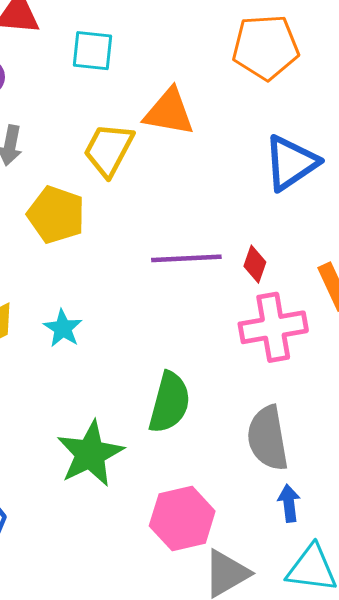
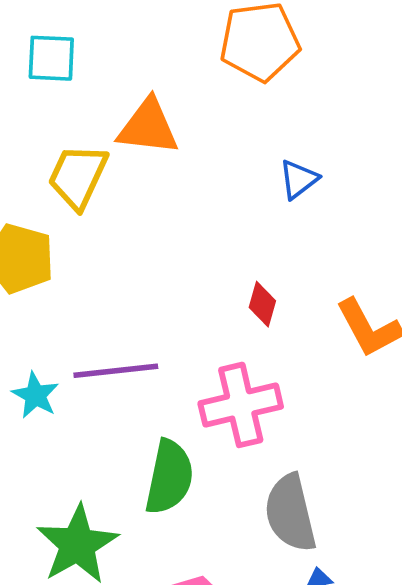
blue triangle: (291, 163) -> (299, 179), size x0.6
purple line: (186, 258) -> (116, 371), moved
pink cross: (273, 327) -> (241, 405), moved

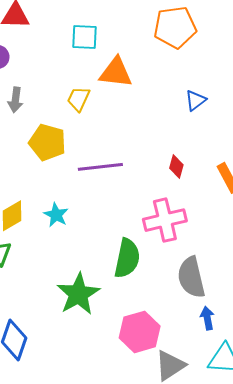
cyan square: (51, 58) -> (84, 37), moved
yellow trapezoid: (78, 176) -> (79, 99), size x0.7
purple line: (116, 371) -> (100, 167), moved

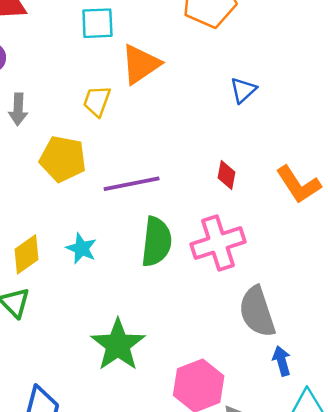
orange triangle: (116, 73) -> (141, 64), turned -36
green semicircle: (127, 258) -> (156, 242), moved

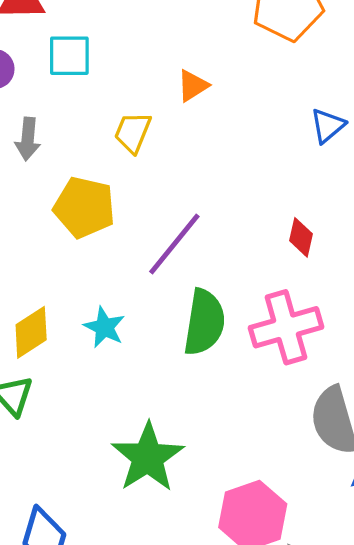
cyan square: (97, 23) -> (69, 56), moved
orange triangle: (141, 64) -> (193, 86), size x0.6
purple line: (132, 184) -> (174, 244), turned -42

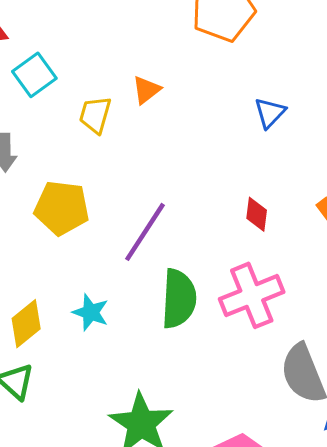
cyan square: (69, 56) -> (34, 75), turned -30
yellow trapezoid: (133, 132) -> (95, 115), moved

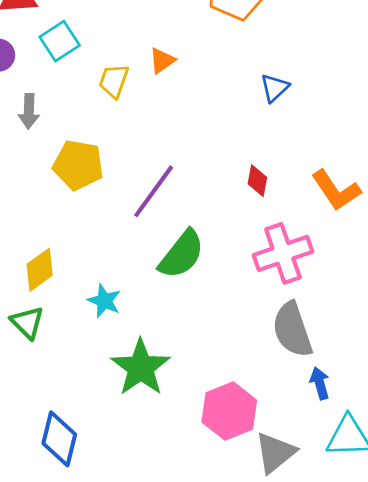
pink cross: (252, 295) -> (283, 253), moved
green semicircle: (179, 299) -> (182, 254), turned 32
cyan star: (91, 312) -> (104, 301), moved

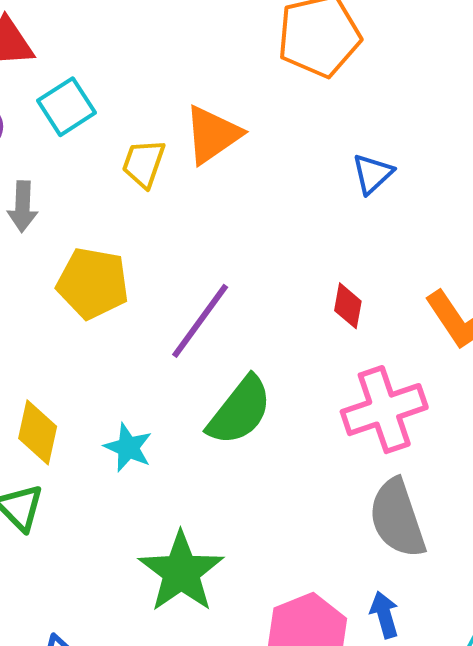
orange triangle: (162, 61) -> (213, 135), size x1.6
yellow diamond: (40, 270) -> (38, 432), turned -42
cyan star: (104, 301) -> (128, 447), moved
blue arrow: (320, 383) -> (384, 615), moved

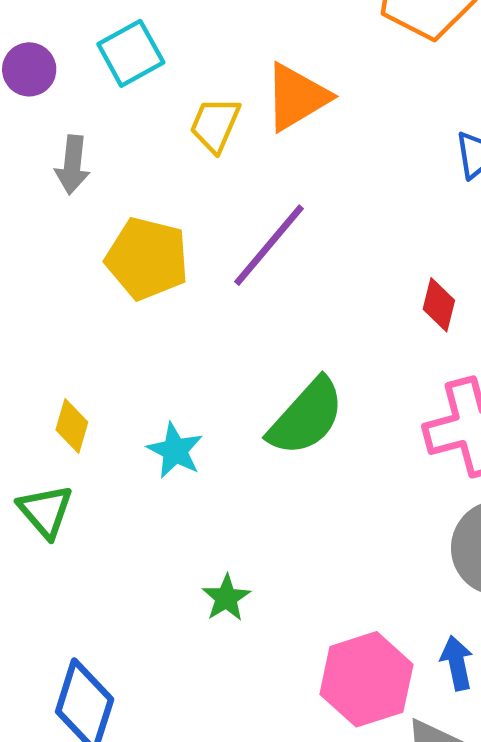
purple line: (200, 321) -> (269, 245), moved
yellow diamond: (38, 432) -> (72, 426), size x0.7
green star: (181, 572) -> (226, 598), size x0.5

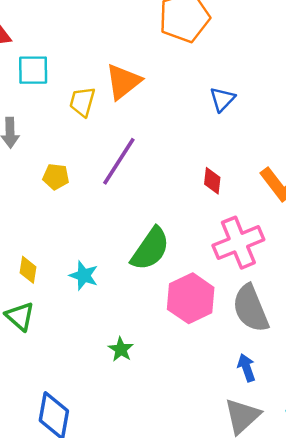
cyan square: (131, 53) -> (33, 70), turned 36
yellow pentagon: (147, 259) -> (56, 177), size x0.6
pink hexagon: (366, 679) -> (191, 298), moved

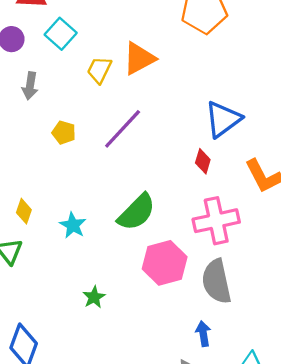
cyan square: (33, 70) -> (61, 34), turned 32
blue triangle: (222, 99) -> (223, 119), moved, size x1.6

